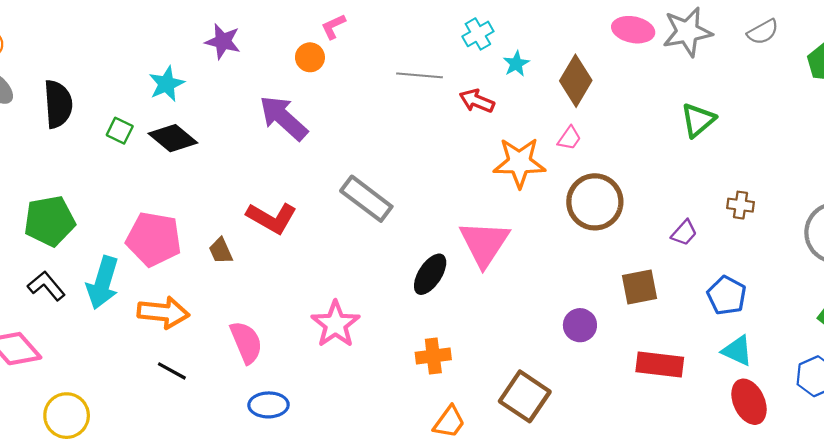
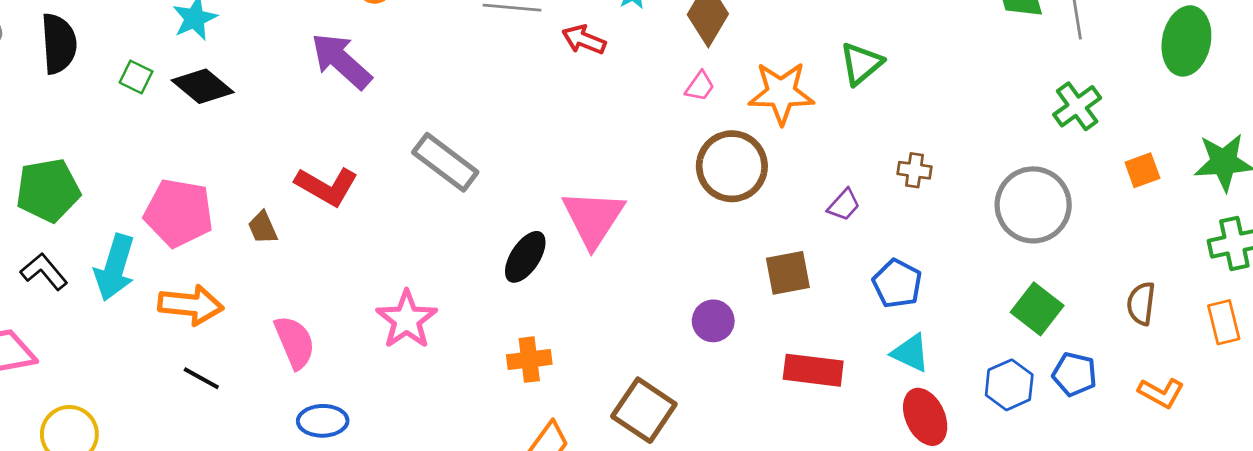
orange star: (519, 163) -> (781, 93), moved

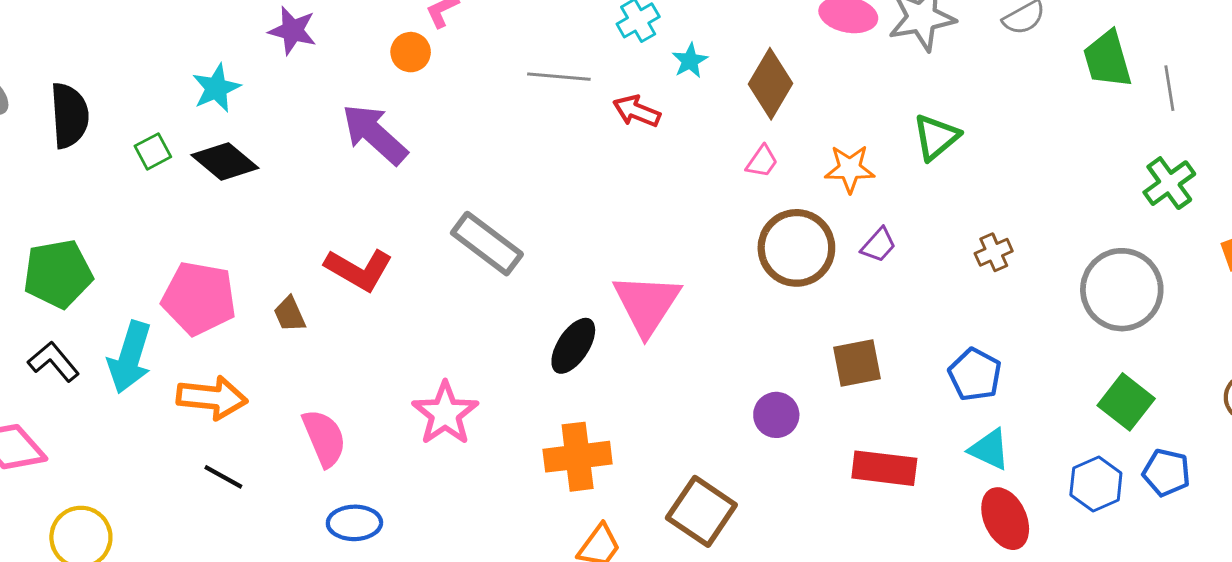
green square: (136, 77) -> (153, 151), turned 36
orange star: (781, 93) -> (850, 169), size x0.7
brown cross: (914, 170) -> (994, 252), turned -32
purple trapezoid: (844, 205) -> (879, 245), moved
orange cross: (529, 360) -> (578, 457), size x1.4

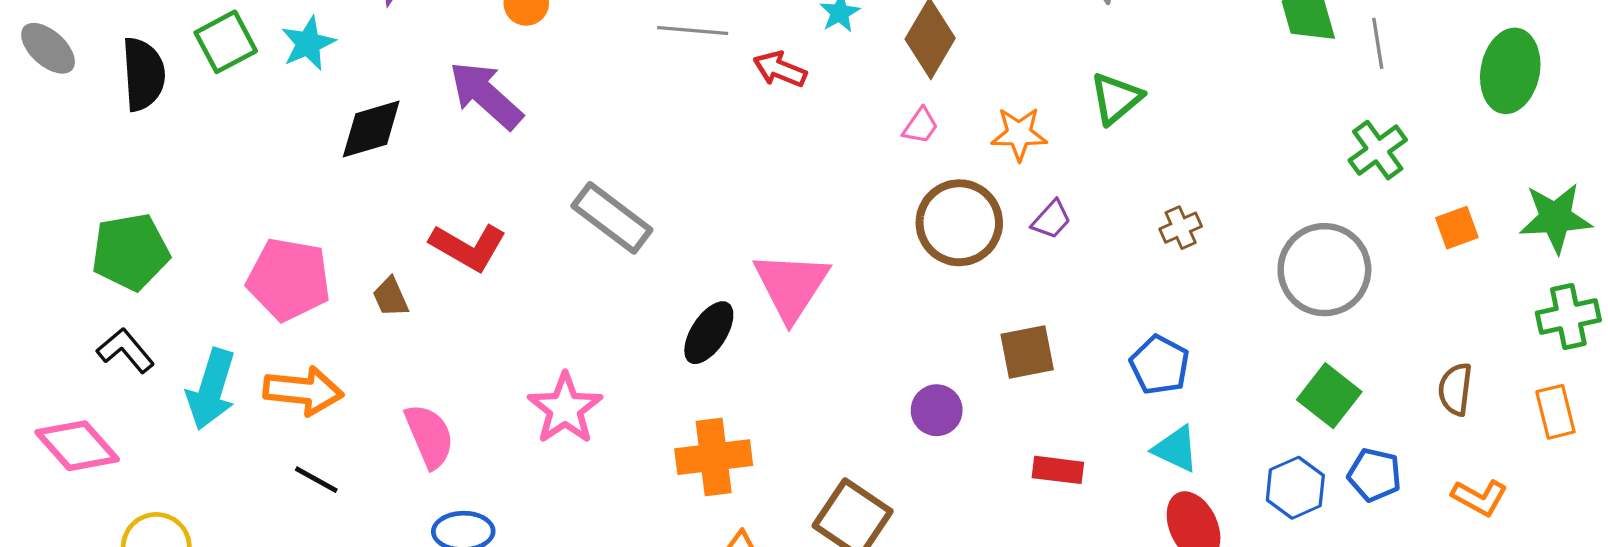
green square: (153, 151) -> (226, 42), moved, size x1.5
black diamond: (225, 162) -> (371, 129), moved, turned -56
cyan arrow: (130, 357) -> (211, 389), moved
red rectangle: (884, 468) -> (1058, 470), size x0.7

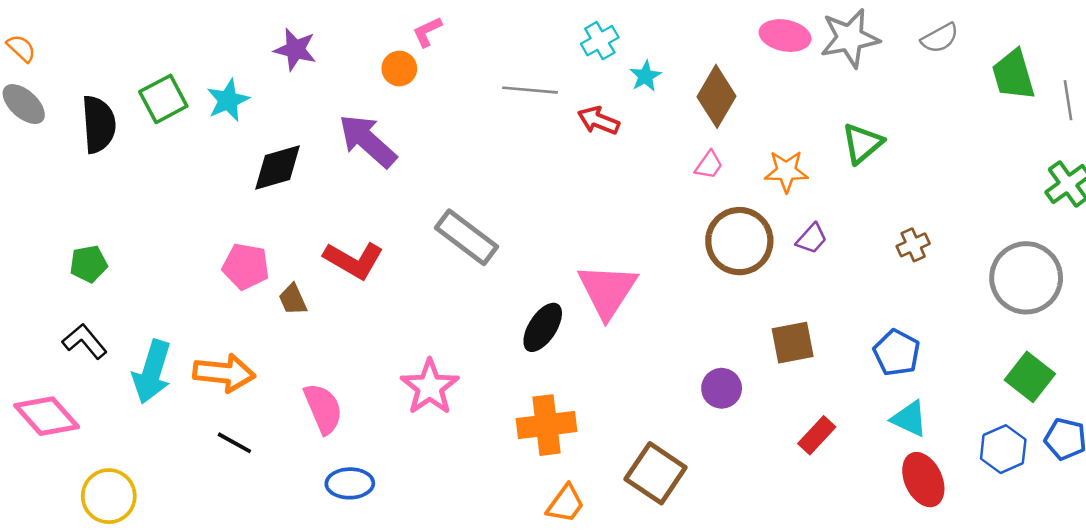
green pentagon: (130, 252) -> (88, 264), size x0.6
pink pentagon: (289, 279) -> (246, 266), moved, size x0.7
red rectangle: (1058, 470) -> (817, 435), turned -54

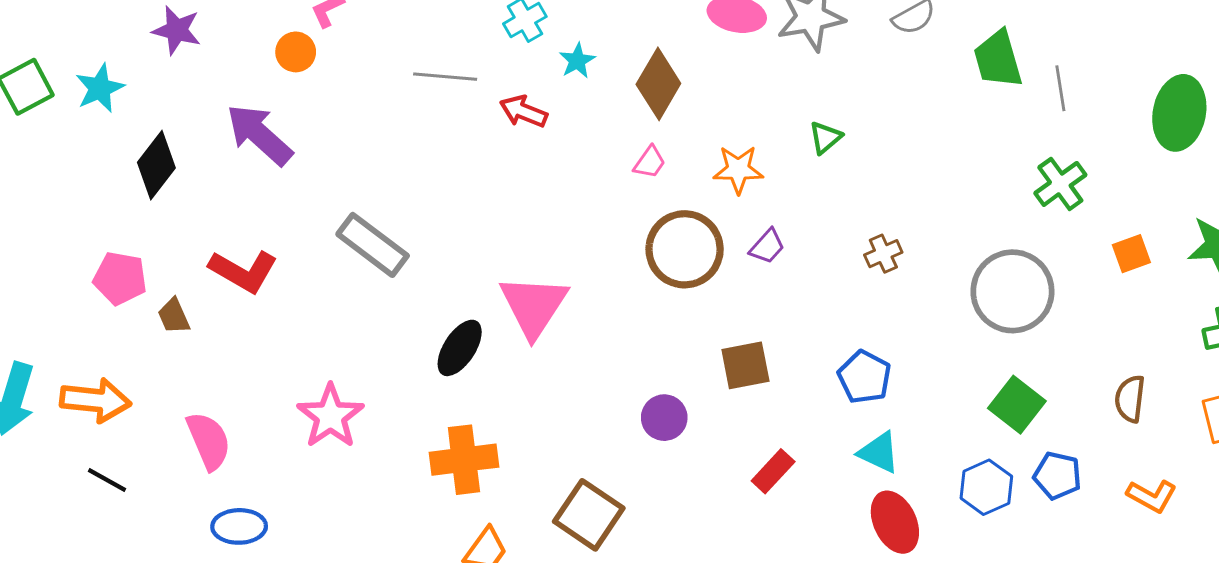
green triangle: (862, 143) -> (825, 138), size x0.7
black diamond: (277, 167) -> (156, 165), turned -36

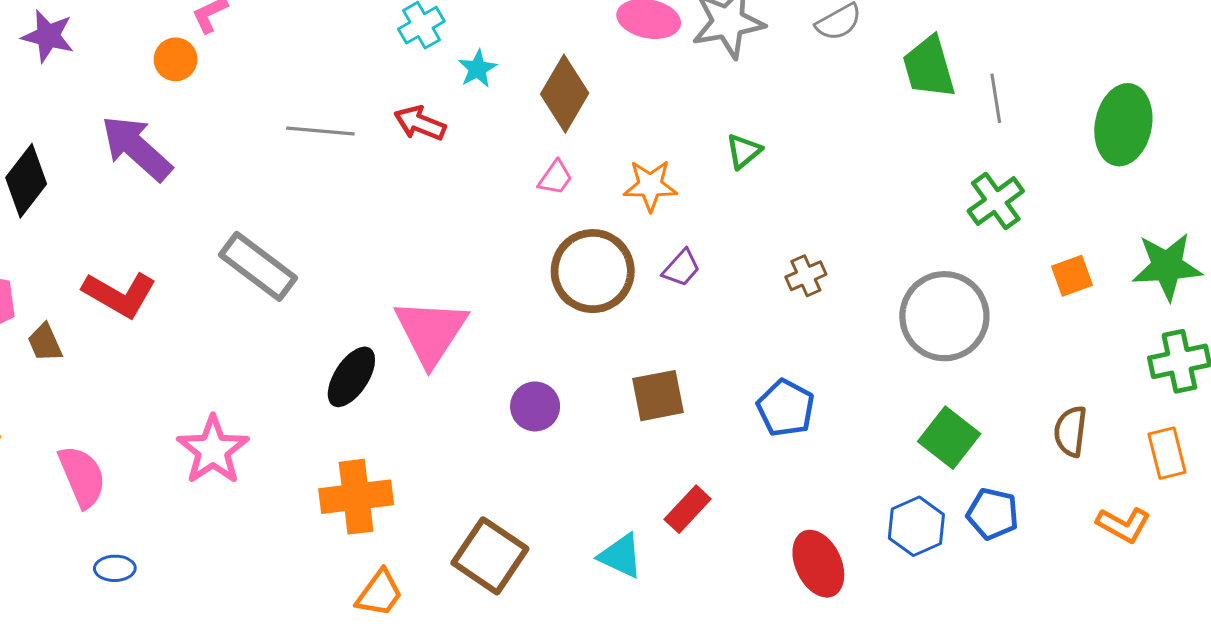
gray line: (445, 77) -> (320, 131), moved
purple circle: (664, 418) -> (535, 406), moved
cyan triangle: (879, 452) -> (621, 556), moved
orange L-shape: (1152, 496) -> (1123, 525), moved
blue ellipse: (239, 526) -> (115, 568), size x0.7

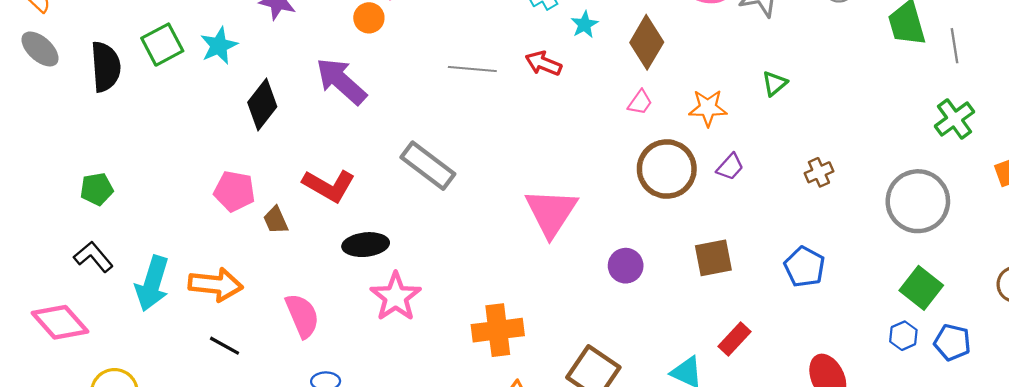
black ellipse: (351, 377) -> (366, 245), moved, turned 51
blue hexagon: (916, 526) -> (903, 336), moved, size x0.7

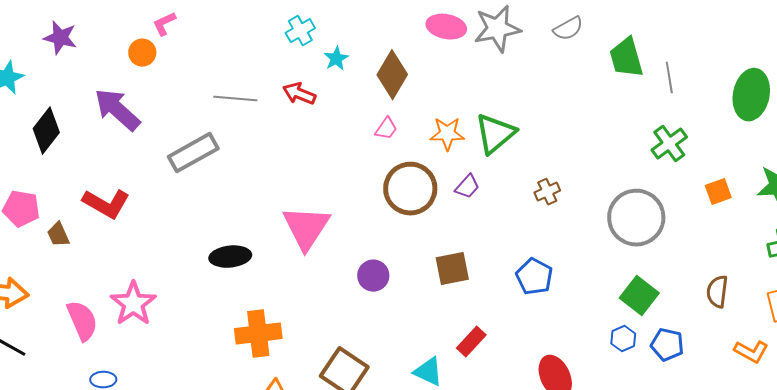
green triangle: (775, 83) -> (495, 134), moved, size x1.8
gray rectangle: (428, 166) -> (193, 153), moved, turned -66
black ellipse: (366, 245) -> (230, 257), moved
pink star: (396, 297) -> (133, 304), moved

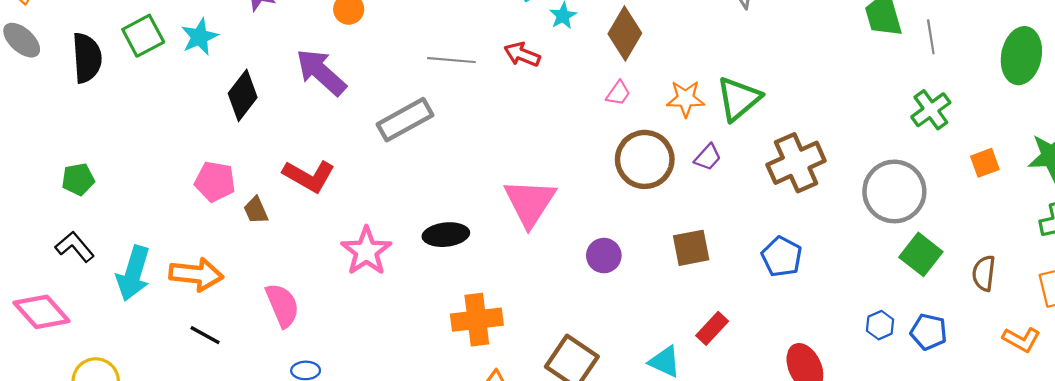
brown cross: (547, 192) -> (796, 163), size x2.0
green square: (639, 296) -> (921, 254), moved
pink star: (133, 304) -> (366, 251), moved

